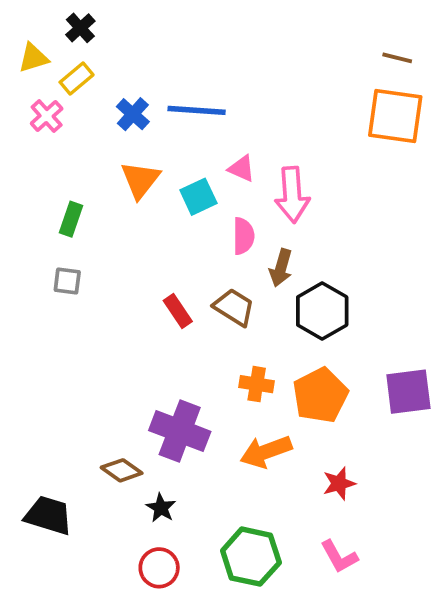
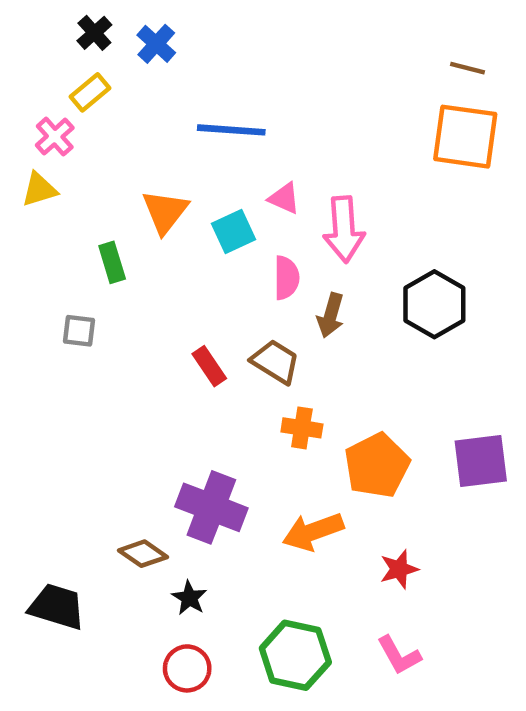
yellow triangle: (33, 58) -> (39, 190), moved
blue cross: (133, 114) -> (156, 44), moved
green rectangle: (71, 219) -> (112, 262), moved, turned -36
black hexagon: (322, 311) -> (434, 304), moved
orange cross: (257, 384) -> (302, 428), moved

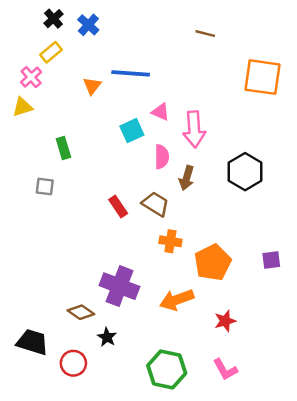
brown line: (467, 68) -> (205, 34), moved
orange triangle: (165, 212) -> (92, 86), moved, size x0.7
purple square: (481, 461) -> (271, 260), size x0.6
red circle: (187, 668) -> (73, 363), moved

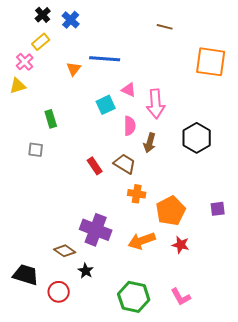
red star: (225, 321) -> (181, 245), moved, turned 30

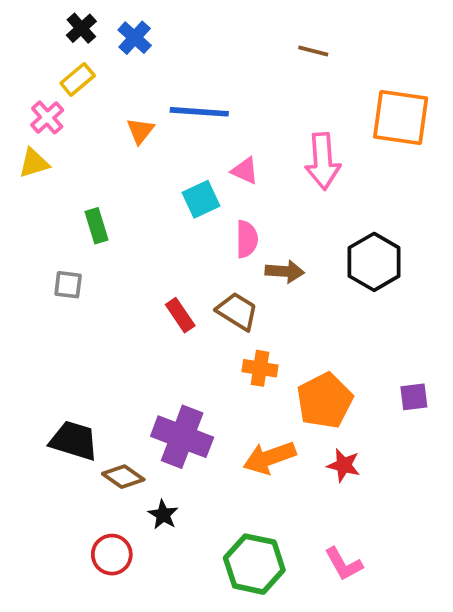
pink arrow: (156, 104) -> (323, 161), moved
brown arrow: (150, 143) -> (285, 271), turned -102
black trapezoid: (26, 275) -> (74, 441), moved

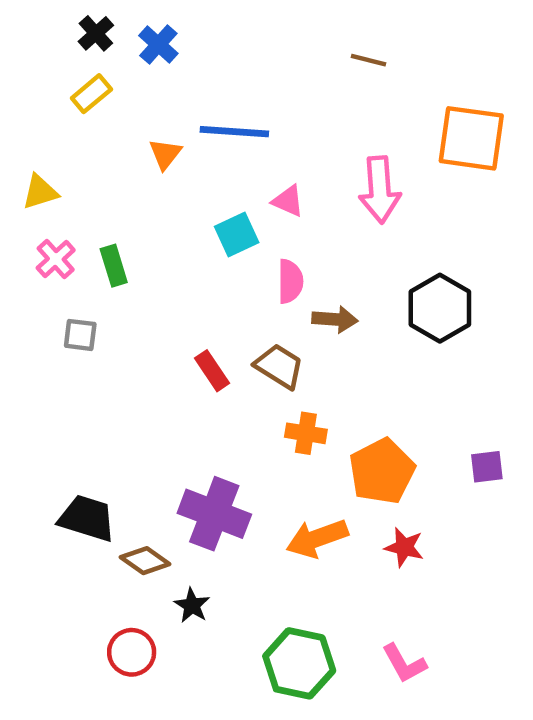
pink cross: (47, 117) -> (56, 259), moved

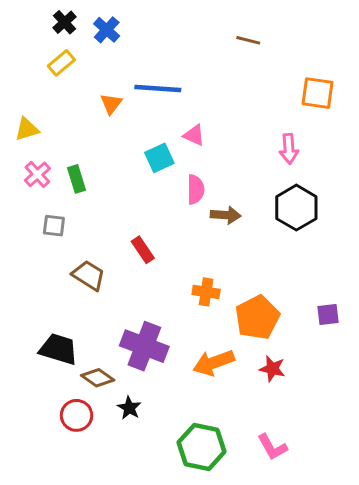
orange square: (471, 138) -> (318, 93), size x0.7
pink arrow: (380, 190) -> (289, 149), moved, size x0.7
brown trapezoid: (279, 366) -> (89, 275), moved
red circle: (132, 652) -> (77, 415), moved

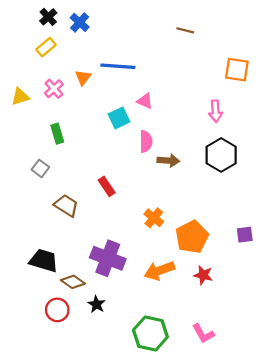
pink cross: (37, 174) -> (54, 89), moved
gray square: (54, 226) -> (40, 168), turned 30
orange cross: (206, 292) -> (154, 218), turned 30

